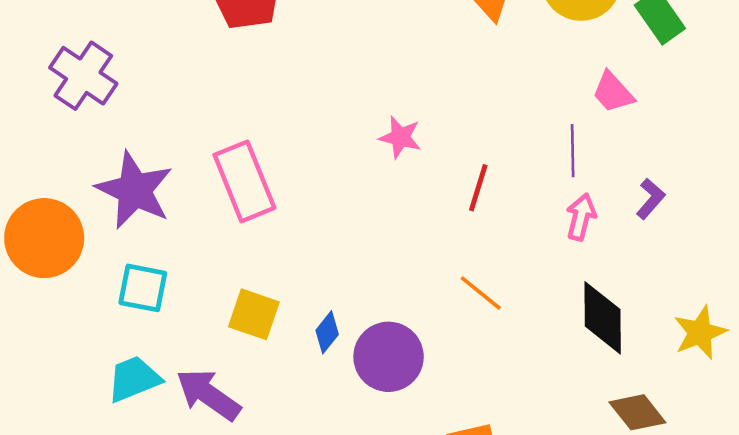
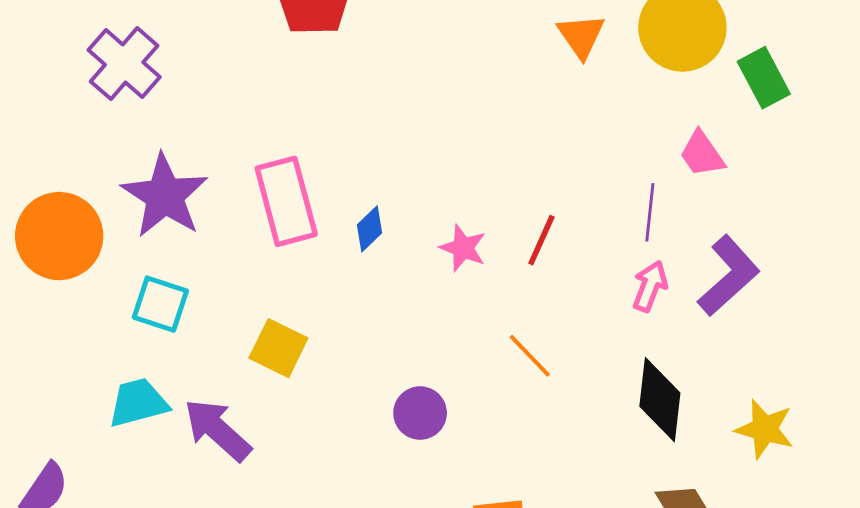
pink star: (400, 137) -> (463, 248), moved
purple L-shape: (651, 199) -> (729, 276), size x1.8
blue diamond: (327, 332) -> (369, 229), moved
yellow star: (700, 333) -> (765, 429), turned 30
purple circle: (389, 357) -> (420, 413), size x0.7

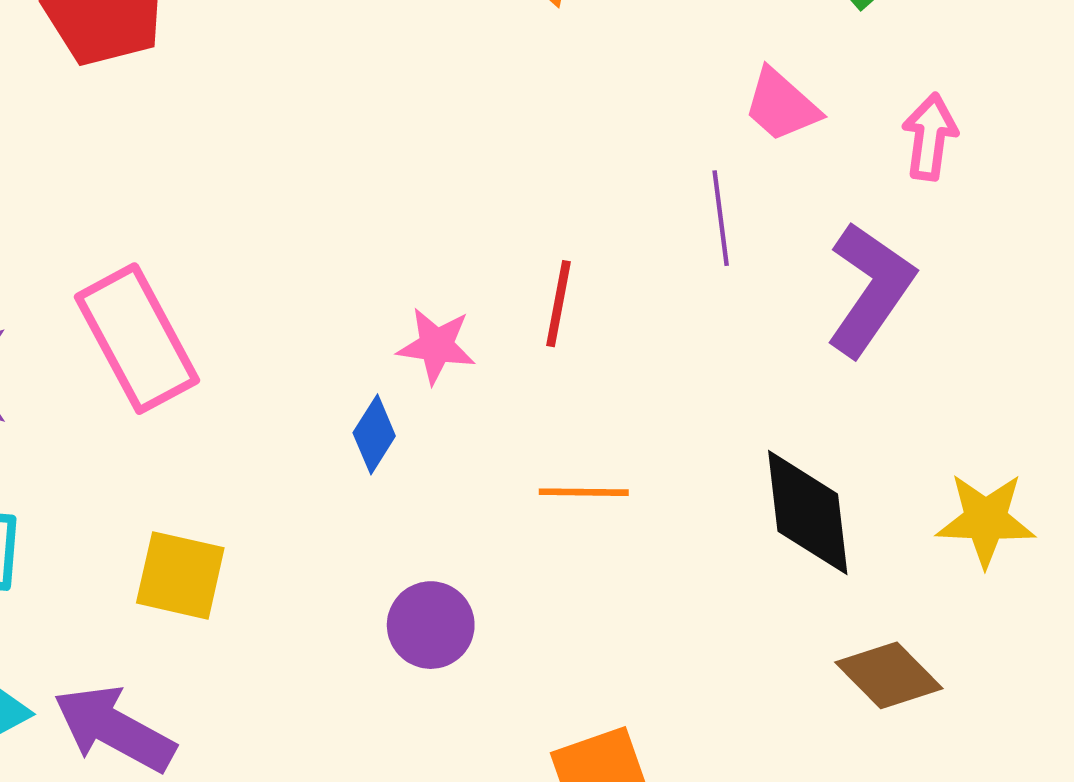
blue diamond: (369, 229) -> (374, 434), moved
pink arrow: (650, 286) -> (930, 137), moved
orange line: (530, 356) -> (584, 492), turned -32

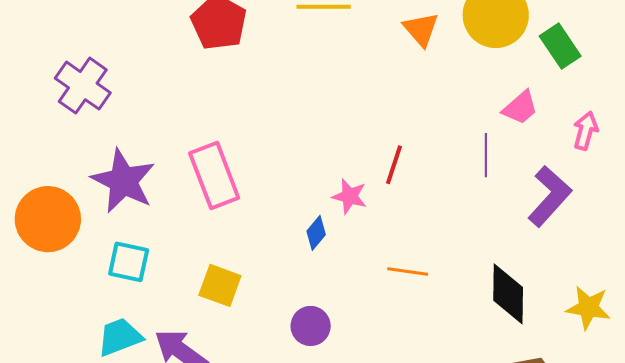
pink trapezoid: (781, 105) -> (520, 108), turned -90
red line: (558, 304) -> (394, 165), moved
purple circle: (431, 625) -> (311, 326), moved

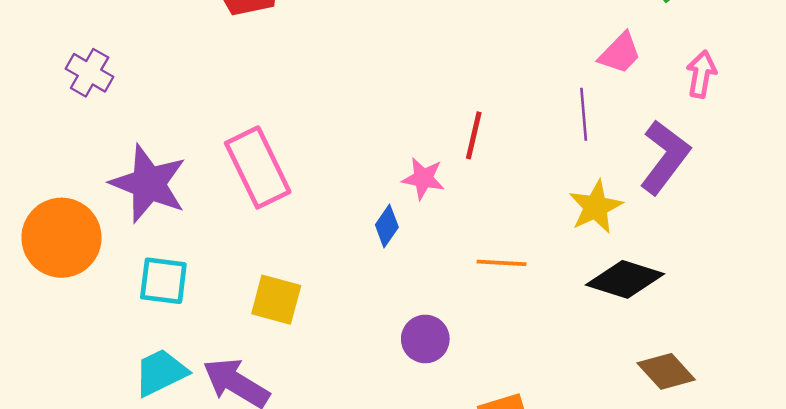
purple cross: (83, 86) -> (90, 73), size x0.7
black diamond: (508, 294) -> (625, 279), turned -68
yellow star: (588, 308) -> (596, 207), moved, turned -30
purple circle: (311, 326) -> (425, 339), moved

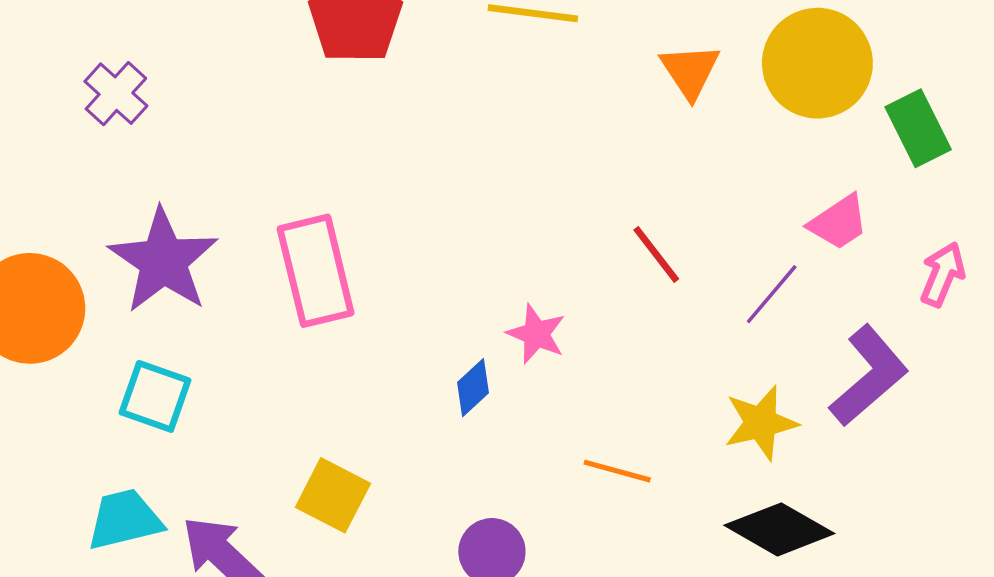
purple line: (584, 114) -> (772, 294), turned 33
red line: (474, 135) -> (656, 254), moved, turned -63
yellow square: (276, 300) -> (333, 495), moved

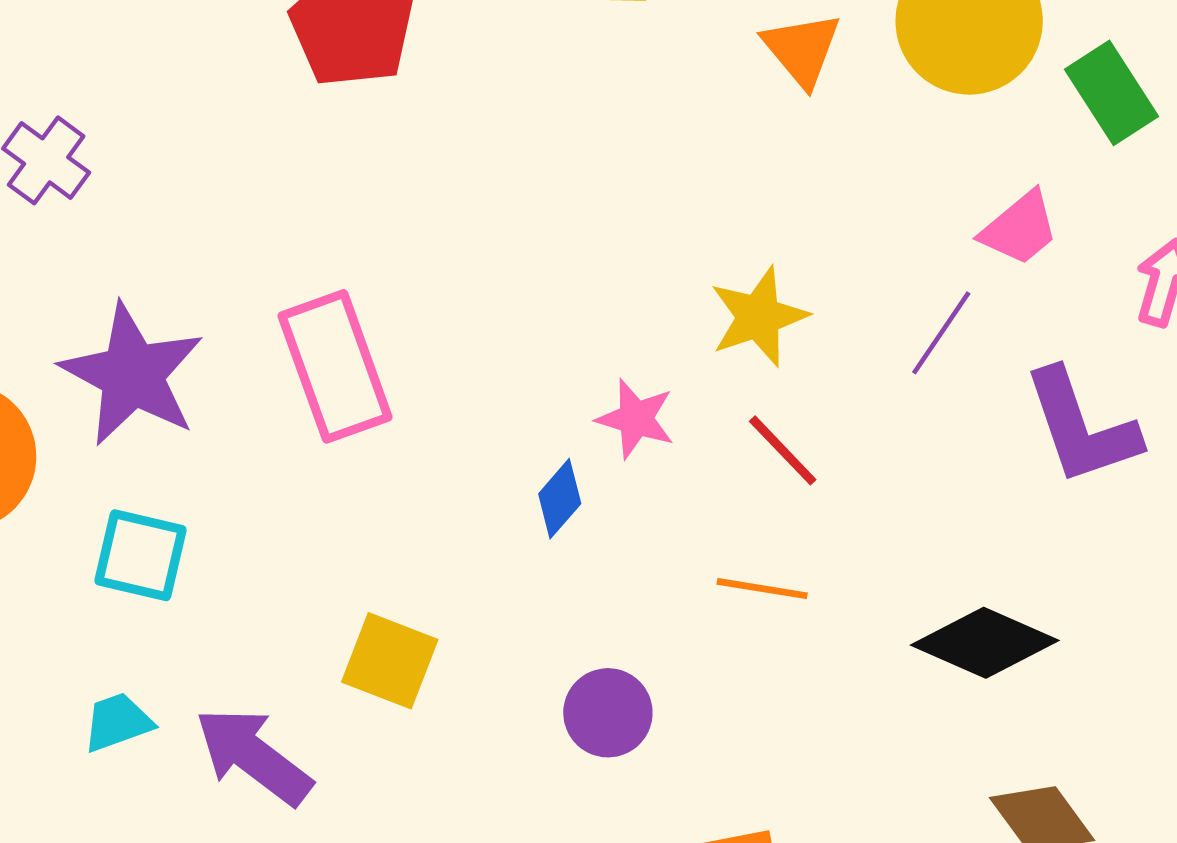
red line: (656, 254) -> (783, 450), moved
purple L-shape: (869, 376) -> (1081, 427), turned 118
yellow star: (761, 423) -> (759, 317), moved
cyan trapezoid: (125, 520) -> (118, 722), size x0.7

